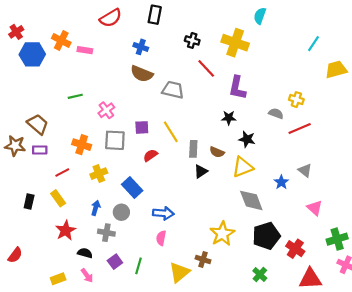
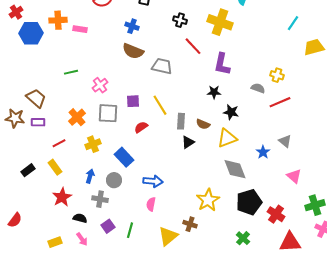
orange cross: (61, 40) -> (58, 20), turned -30
orange cross: (82, 145) -> (77, 117), turned 30
black rectangle: (29, 201) -> (28, 170), turned 40

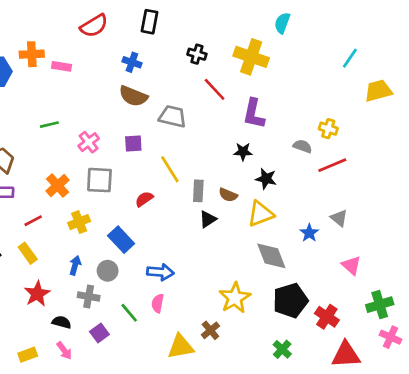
purple square: (133, 101) -> (133, 144), moved
brown cross: (190, 224) -> (210, 330), turned 32
green line: (130, 230) -> (129, 313), moved, turned -56
yellow triangle: (168, 236) -> (181, 347), turned 30

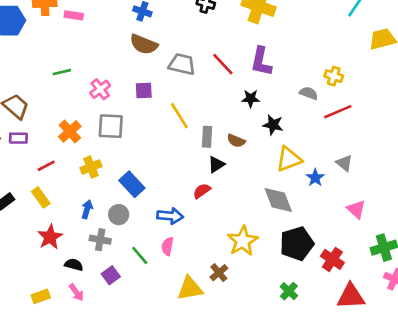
red line: (215, 89) -> (223, 64), moved
red semicircle: (144, 199) -> (202, 191), moved
yellow triangle: (261, 214) -> (289, 159), moved

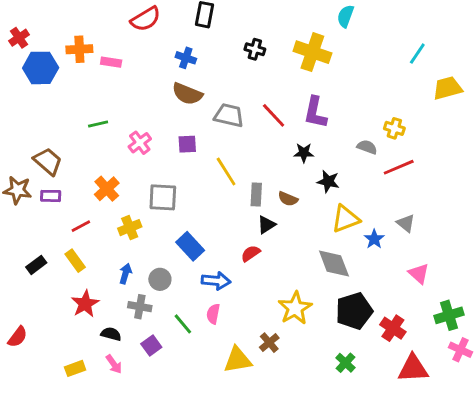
gray square: (111, 126) -> (163, 197), moved
blue rectangle: (132, 184) -> (190, 246), moved

